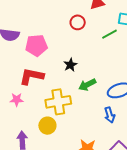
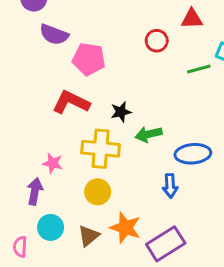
black star: (70, 65) -> (121, 112), moved
pink star: (17, 100) -> (53, 163), moved
yellow circle: (47, 126) -> (98, 192), moved

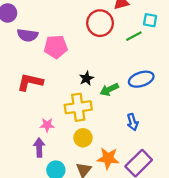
red circle: (157, 41) -> (100, 23), size x1.6
red L-shape: (71, 102) -> (30, 82), moved
blue ellipse: (193, 154) -> (141, 79), moved

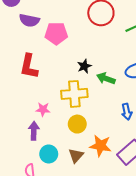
red L-shape: (30, 82) -> (29, 66), turned -95
green arrow: (109, 90) -> (106, 78), turned 42

